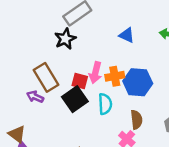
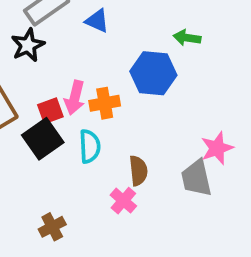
blue triangle: (127, 35) -> (97, 21), moved
red square: (80, 81) -> (50, 111), turned -35
blue hexagon: (138, 82) -> (153, 73), moved

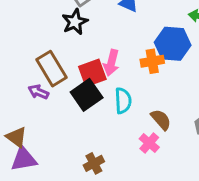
orange cross: (105, 103) -> (152, 61), moved
red square: (50, 111) -> (92, 73), size x1.4
brown semicircle: (138, 171) -> (161, 120), turned -35

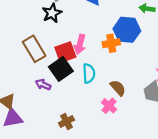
purple arrow: (38, 92) -> (43, 85), moved

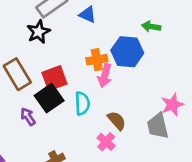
orange cross: (111, 43) -> (97, 60), moved
pink arrow: (80, 44) -> (105, 76), moved
purple arrow: (43, 85) -> (28, 117), turned 32

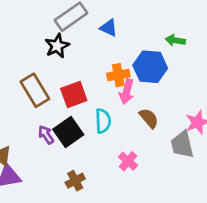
black square: (49, 98) -> (68, 132), moved
brown semicircle: (117, 121) -> (149, 118), moved

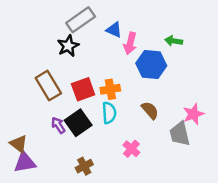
orange cross: (118, 75) -> (110, 89), moved
pink arrow: (127, 92) -> (130, 43), moved

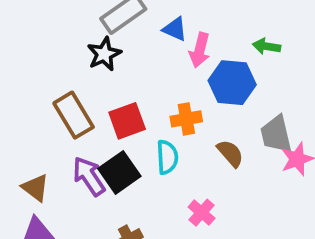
orange cross: (110, 89) -> (186, 119), moved
purple arrow: (58, 125) -> (89, 176), size x1.5
gray trapezoid: (180, 134) -> (276, 134), moved
brown triangle: (19, 144) -> (35, 188), moved

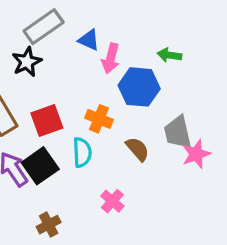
orange cross: (186, 119) -> (99, 119), turned 32

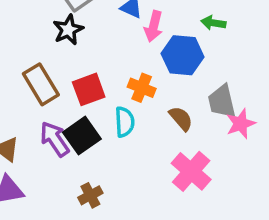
pink cross: (112, 201) -> (191, 171), moved, size x1.6

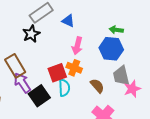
pink arrow: (154, 26) -> (77, 46), moved
blue hexagon: (183, 55) -> (111, 49), moved
red square: (89, 89) -> (57, 73), moved
purple arrow: (55, 139) -> (22, 83), moved

